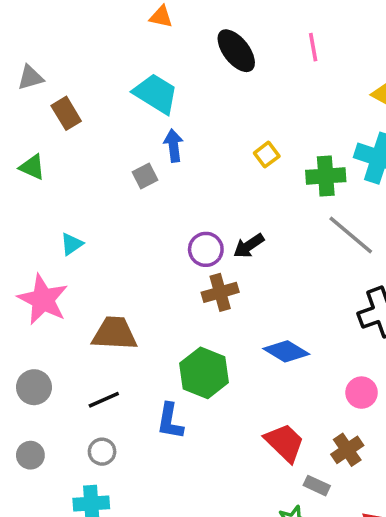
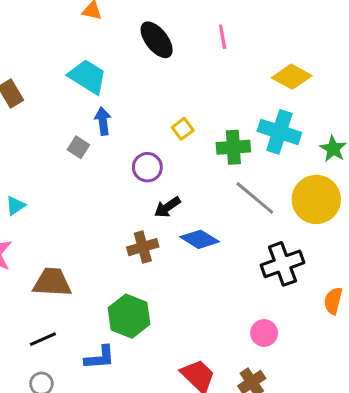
gray square: (145, 176) -> (78, 147), turned -30
purple circle: (206, 249) -> (147, 167), moved
blue diamond: (286, 351) -> (200, 239), moved
blue L-shape: (170, 421) -> (100, 358), turned -104

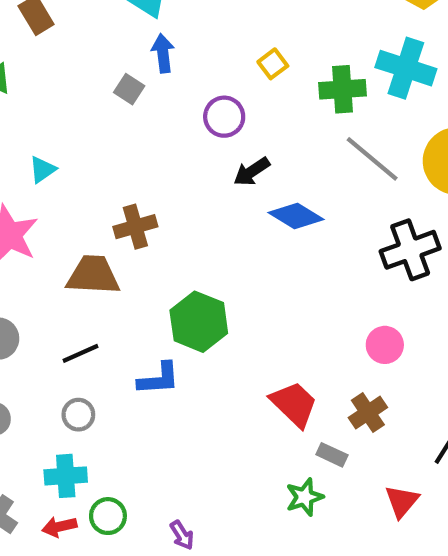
brown cross: (143, 247) -> (135, 227), moved

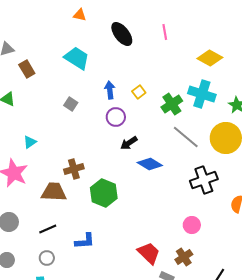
blue arrow: (163, 53) -> (110, 90), moved
green cross: (343, 89) -> (172, 104), turned -30
green hexagon: (199, 322) -> (104, 193), moved

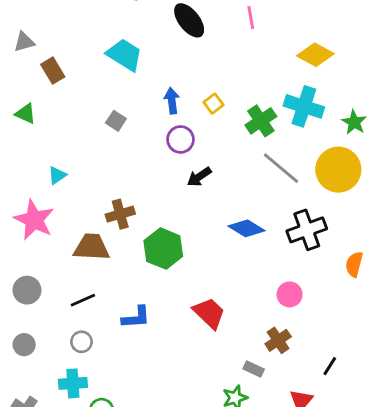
blue diamond: (150, 164) -> (247, 228), moved
red trapezoid: (149, 253) -> (209, 313), moved

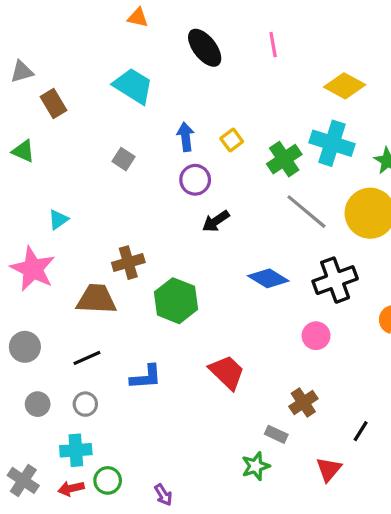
pink circle: (290, 294) -> (316, 336), moved
gray circle: (24, 345) -> (38, 404), moved

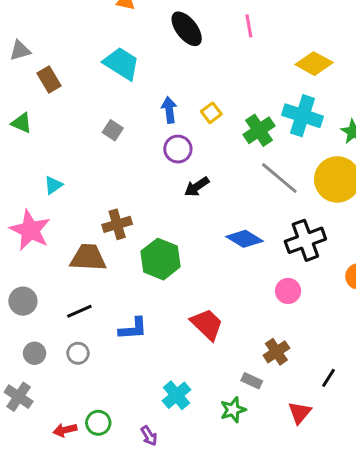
cyan cross: (76, 450) -> (176, 395), moved, turned -36
gray cross: (23, 480) -> (19, 397), moved

